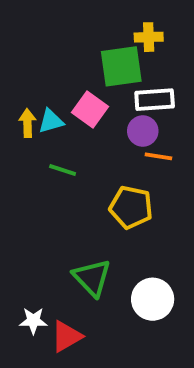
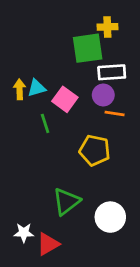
pink square: (90, 109) -> (65, 99), moved
green line: (63, 170) -> (45, 123), turned 54
green triangle: (92, 278) -> (66, 201), turned 36

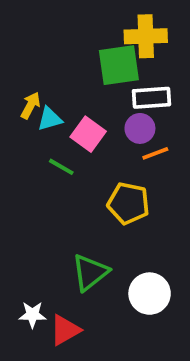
yellow cross: (107, 27) -> (146, 36), size x1.5
yellow arrow: (19, 89) -> (31, 105), moved, turned 30
orange line: (115, 113) -> (155, 153), turned -30
green line: (45, 123) -> (61, 167), turned -42

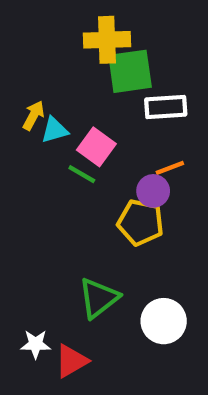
yellow cross: (146, 36) -> (107, 40), moved
purple circle: (140, 128) -> (153, 191), moved
green line: (61, 167) -> (82, 174), moved

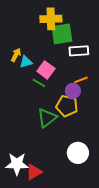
green triangle: (99, 298) -> (47, 118), moved
white star: (36, 344) -> (17, 164), size x1.6

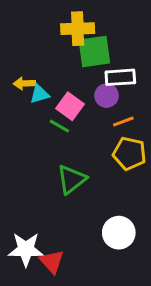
yellow arrow: (16, 55) -> (24, 83), turned -120
purple circle: (73, 91) -> (107, 96), moved
yellow pentagon: (67, 106) -> (129, 153), moved
red triangle: (34, 172) -> (52, 262), turned -42

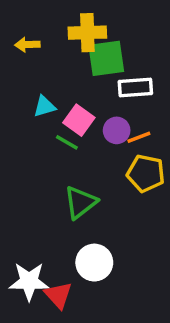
yellow arrow: (24, 83) -> (27, 45), moved
purple circle: (107, 96) -> (117, 130), moved
white circle: (119, 233) -> (94, 263), moved

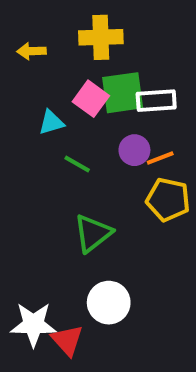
green square: (106, 58) -> (123, 93), moved
pink square: (79, 120) -> (91, 99), moved

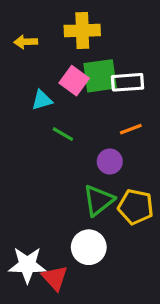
purple circle: (134, 150) -> (110, 162), moved
yellow pentagon: (168, 200) -> (136, 207), moved
green triangle: (93, 233) -> (98, 200), moved

